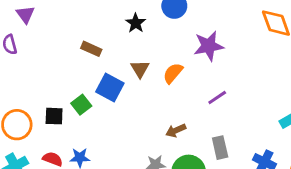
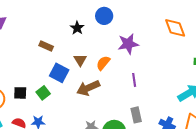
purple line: (217, 97) -> (134, 80), turned -64
green square: (81, 105) -> (43, 93), moved
brown arrow: (176, 130) -> (88, 88), moved, size x1.6

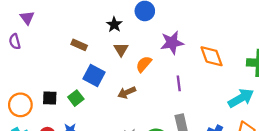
orange diamond: (175, 28) -> (212, 56), moved
brown triangle: (80, 60) -> (121, 49), moved
brown arrow: (88, 88) -> (127, 92), size x0.7

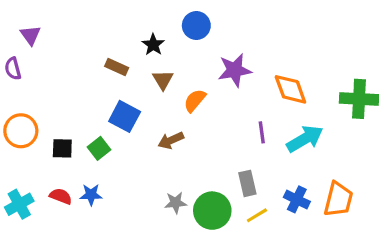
brown rectangle: (79, 45) -> (117, 67), moved
purple line: (179, 83) -> (262, 132), moved
cyan arrow: (241, 98) -> (305, 139), moved
orange circle: (20, 105) -> (21, 131), moved

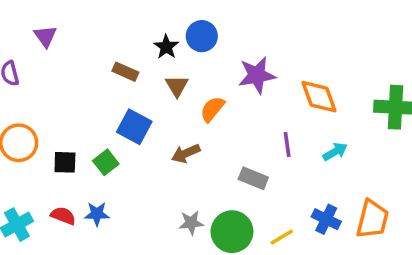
blue circle: (196, 26) -> (202, 36), moved
purple triangle: (30, 35) -> (45, 36), moved
cyan arrow: (305, 139) -> (335, 152), size x0.6
gray rectangle: (247, 183) -> (253, 178), moved, turned -55

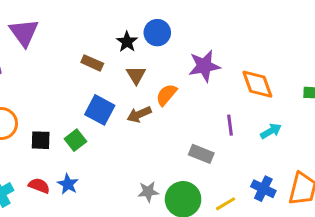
purple triangle: (45, 36) -> (24, 33), size x1.5
brown arrow: (186, 153) -> (139, 114), moved
blue star: (97, 214) -> (68, 184), turned 30

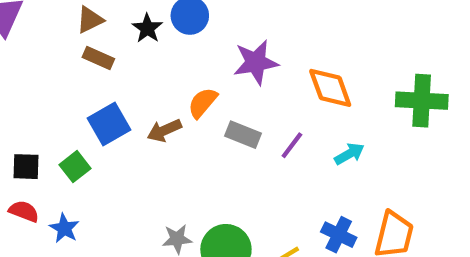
brown triangle: (136, 75) -> (90, 20), moved, turned 35
blue square: (100, 110) -> (109, 124), turned 32
purple line: (230, 125) -> (292, 145), turned 45
gray rectangle: (201, 154) -> (243, 135), moved
red semicircle: (39, 186) -> (24, 211), moved

